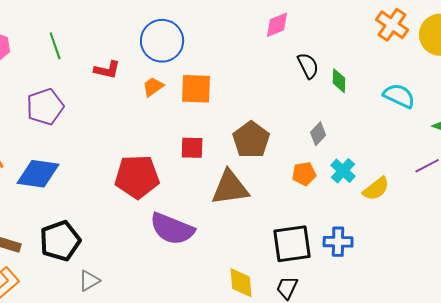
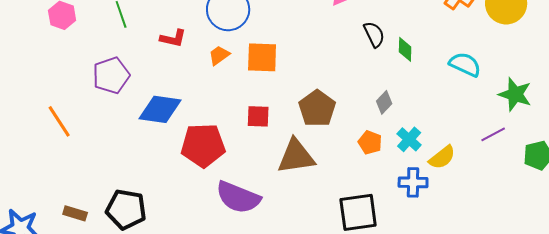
blue diamond: (38, 174) -> (160, 109), moved
orange pentagon: (304, 174) -> (370, 142), turned 30
black pentagon: (60, 241) -> (126, 209), turned 30
blue cross: (338, 242) -> (413, 182), moved

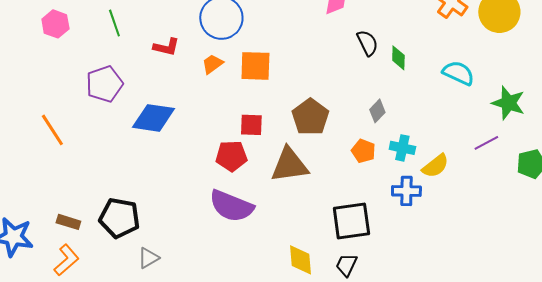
cyan cross: (409, 139) -> (402, 148), turned -30
red pentagon: (203, 145) -> (231, 156), moved, size x0.7

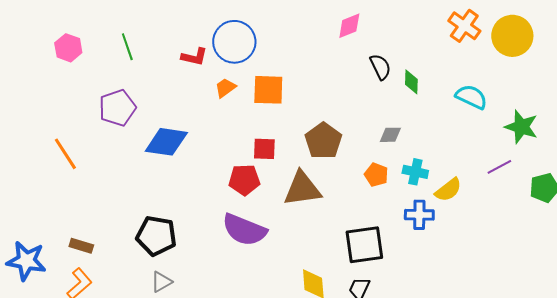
red L-shape: (166, 47) -> (194, 57), moved
gray diamond: (377, 111) -> (390, 135), turned 45
black pentagon: (119, 218) -> (156, 236), moved

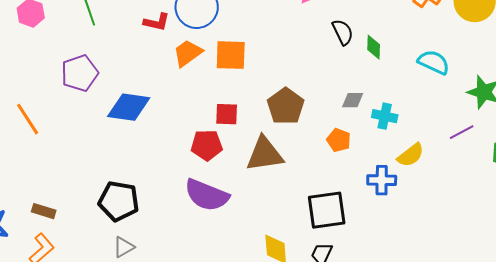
orange trapezoid: (225, 88) -> (188, 53), size x1.4
cyan cross: (415, 172) -> (385, 116), moved

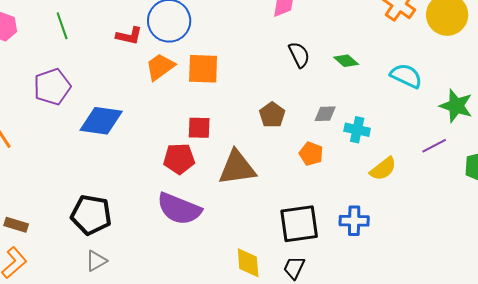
black semicircle: (343, 32) -> (299, 55), moved
green diamond: (374, 47) -> (346, 61), turned -50
brown pentagon: (286, 106) -> (272, 115), moved, size x0.7
blue cross: (382, 180) -> (354, 221), moved

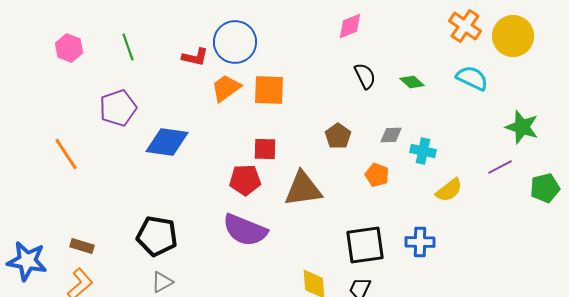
cyan semicircle: (406, 76) -> (472, 78), moved

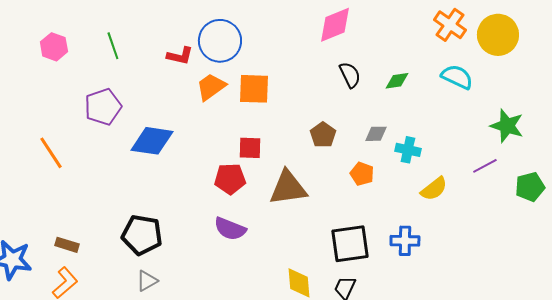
pink diamond: (350, 26) -> (335, 25), size x1.4
green diamond: (412, 82) -> (397, 81), turned -50
purple semicircle: (245, 230) -> (230, 229), size x0.7

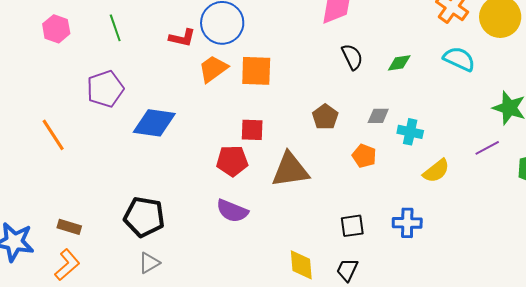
black square: (350, 244) -> (352, 226), size x0.6

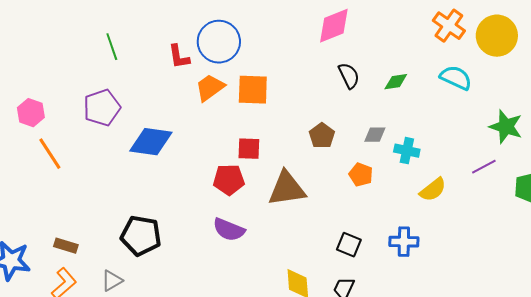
pink hexagon: (56, 29) -> (31, 113), moved
red L-shape: (182, 38) -> (179, 57), turned 68
black square: (352, 226) -> (349, 245), turned 30
gray triangle: (149, 263) -> (112, 281), moved

